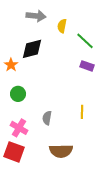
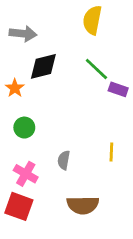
gray arrow: (36, 16) -> (23, 34), moved
yellow semicircle: (62, 26) -> (92, 20), moved, size x1.5
green line: (85, 41) -> (96, 69), moved

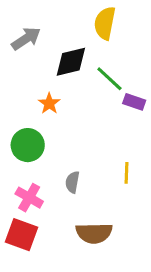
gray arrow: (23, 34) -> (26, 39), turned -40
black diamond: (43, 66) -> (71, 62), moved
orange star: (15, 88) -> (49, 103), moved
green circle: (24, 128) -> (28, 145), size x1.4

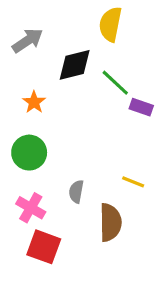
orange star: (49, 103) -> (34, 102), moved
yellow line: (126, 173) -> (133, 182), turned -70
brown semicircle: (94, 233) -> (110, 222), moved, turned -90
red square: (21, 235) -> (44, 247), moved

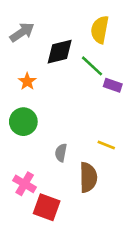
yellow semicircle: (110, 24) -> (100, 30), moved
pink cross: (31, 208) -> (25, 184), moved
red square: (44, 247) -> (47, 207), moved

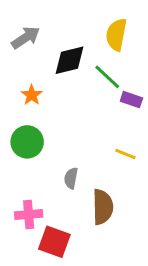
yellow line: (106, 145) -> (125, 154), moved
pink cross: (25, 184) -> (29, 214), turned -35

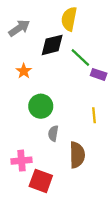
yellow semicircle: (116, 35) -> (69, 19), moved
green circle: (27, 142) -> (41, 106), moved
yellow line: (125, 154) -> (94, 115), turned 63

